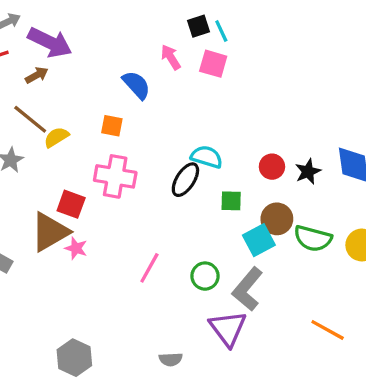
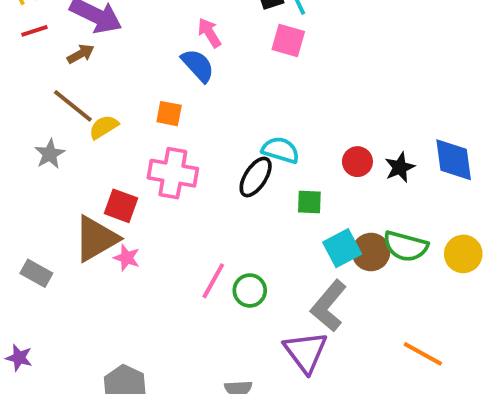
pink arrow: (171, 57) -> (209, 33), moved
brown circle: (277, 219) -> (371, 252), moved
green circle: (205, 276) -> (250, 290), moved

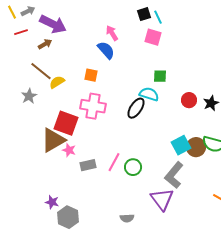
green square: (309, 202) -> (160, 76), moved
red square: (121, 206) -> (66, 123), size x1.4
gray rectangle: (36, 273) -> (88, 165), moved, turned -42
purple star: (19, 358) -> (52, 202), moved

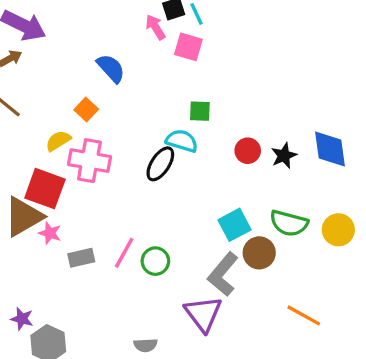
pink arrow: (112, 33) -> (155, 27), moved
orange square: (91, 75) -> (86, 109), turned 32
yellow semicircle: (57, 82) -> (58, 141), moved
brown circle: (196, 147) -> (259, 253), moved

